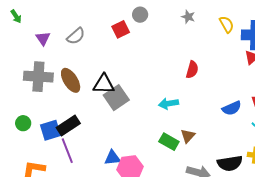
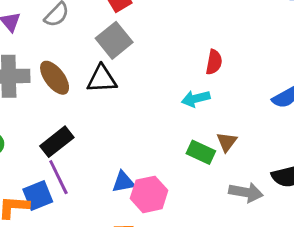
red semicircle: (192, 70) -> (214, 62), moved
gray square: (116, 98) -> (114, 40), moved
blue square: (50, 130) -> (38, 195), moved

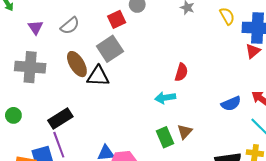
brown ellipse: (55, 78) -> (77, 64), moved
green rectangle: (201, 152) -> (165, 137), turned 36

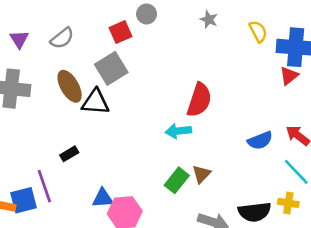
red semicircle: (181, 72) -> (199, 100), size x1.5
black rectangle: (60, 119) -> (69, 154), moved, size x0.6
green rectangle: (165, 137) -> (177, 180), turned 60

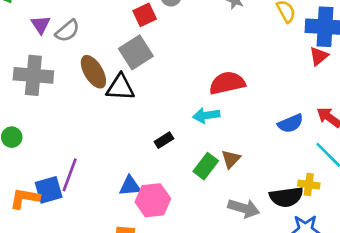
gray semicircle: (62, 38) -> (67, 31), moved
red semicircle: (199, 100) -> (227, 83), turned -120
black rectangle: (69, 154) -> (164, 140), moved
purple line: (44, 186) -> (70, 175), turned 40
yellow cross: (288, 203) -> (309, 185), moved

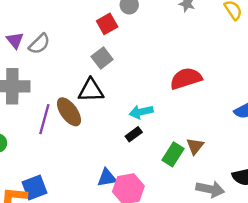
gray square: (136, 52) -> (102, 58), size x0.7
brown ellipse: (93, 72) -> (69, 112), moved
cyan arrow: (206, 115) -> (141, 112), moved
purple line: (70, 175) -> (44, 119), moved

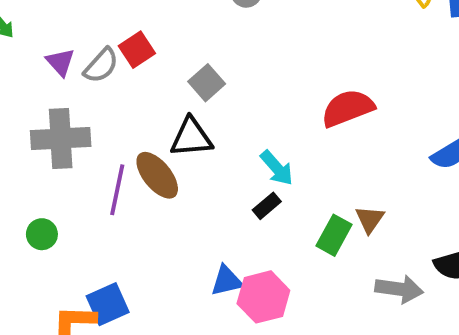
red square: (107, 24) -> (137, 50), moved
cyan arrow: (141, 112) -> (277, 168), turned -115

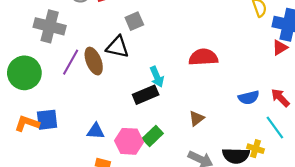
black rectangle: (267, 206) -> (146, 95), size x1.6
green circle: (42, 234) -> (24, 73), size x2.0
green rectangle: (334, 235) -> (153, 136), moved
blue triangle: (227, 281) -> (96, 131), moved

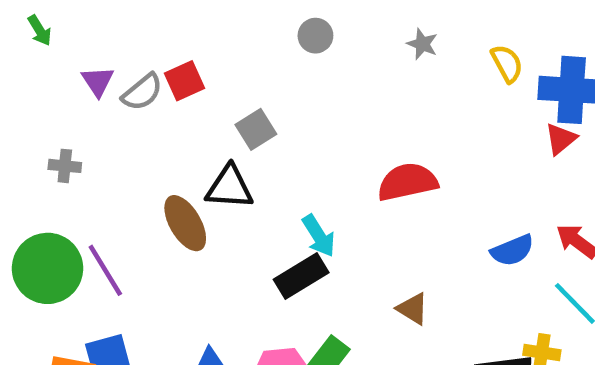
gray cross: (50, 26) -> (65, 166), moved, size x0.5
purple line: (71, 62) -> (105, 270), moved, turned -52
brown triangle: (197, 118) -> (413, 309), turned -42

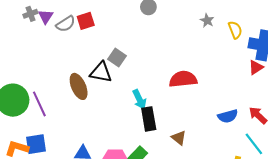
gray star: (422, 44) -> (207, 21), moved
gray square: (256, 129) -> (117, 57), moved, turned -30
gray cross: (65, 166) -> (30, 14), moved, turned -32
black rectangle: (301, 276) -> (149, 119), moved, turned -75

